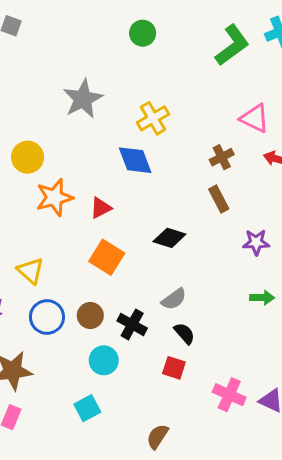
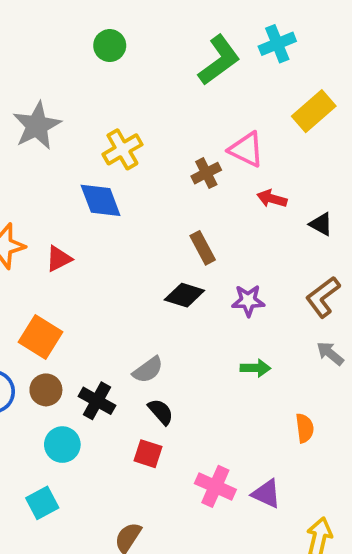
brown cross: (222, 157) -> (206, 173), moved
black diamond: (169, 238) -> (184, 295), moved
orange square: (107, 257) -> (40, 337), moved

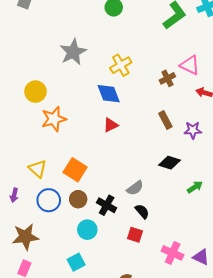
red triangle: (59, 259) -> (111, 125), moved
black diamond: (184, 295) -> (170, 163), moved
purple star: (248, 301) -> (193, 130), moved
green arrow: (255, 368) -> (195, 187), turned -35

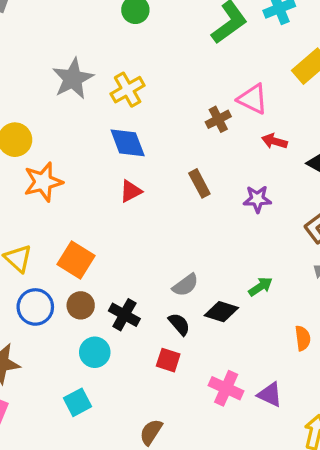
yellow cross: (121, 65) -> (128, 90), moved
brown rectangle: (165, 120) -> (199, 183), moved
black diamond: (170, 163) -> (221, 312), moved
gray semicircle: (135, 188) -> (185, 285), moved

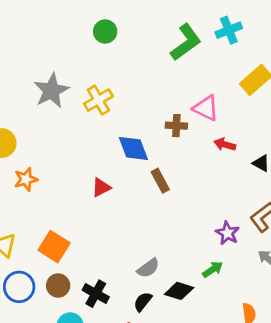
brown cross: (218, 119) -> (176, 126), turned 30
blue diamond: (128, 143) -> (133, 148), moved
orange star: (43, 182) -> (26, 179), size x0.7
purple star: (257, 199) -> (227, 233), moved, turned 30
black semicircle: (179, 324) -> (143, 302), turned -100

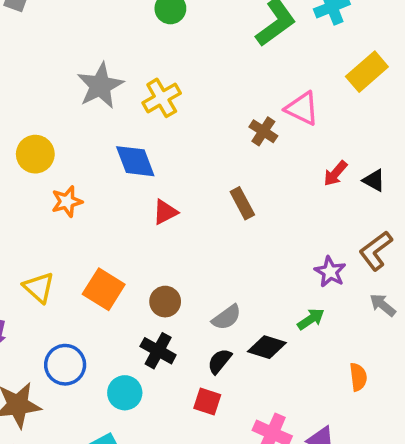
brown cross: (176, 126) -> (263, 131), turned 30
red arrow: (225, 144) -> (335, 173), moved, turned -65
blue diamond: (133, 148) -> (135, 161), moved
brown circle: (58, 286) -> (165, 302), moved
blue circle: (19, 287) -> (65, 365), moved

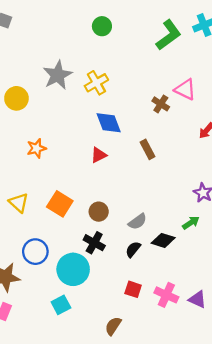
yellow circle: (35, 154) -> (16, 98), moved
blue diamond: (135, 161) -> (109, 123), moved
cyan circle: (125, 393) -> (73, 269), size x1.5
red square: (207, 402) -> (133, 289), moved

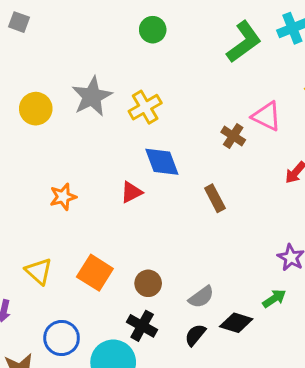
yellow circle: (16, 98) -> (36, 109), moved
red triangle: (99, 155) -> (131, 192), moved

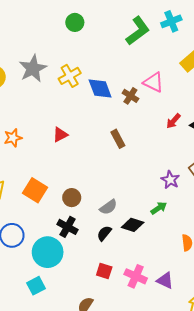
blue diamond: (162, 162) -> (100, 89), moved

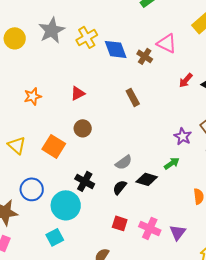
brown circle: (72, 198) -> (83, 128), moved
purple triangle: (165, 280) -> (178, 232), turned 42

